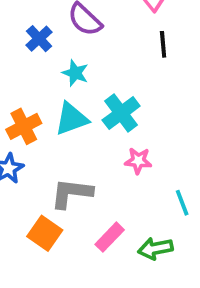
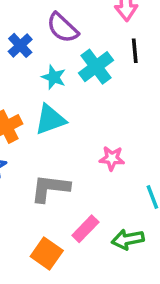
cyan cross: (121, 113) -> (96, 67), moved
orange square: (45, 233) -> (47, 253), moved

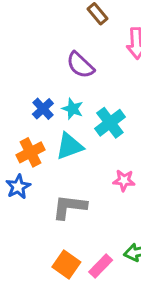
blue cross: (20, 45) -> (43, 109), moved
cyan cross: (96, 67) -> (110, 123), moved
pink rectangle: (85, 229) -> (101, 266), moved

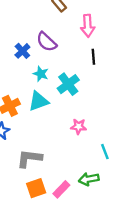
blue cross: (43, 109) -> (22, 51), moved
gray L-shape: (69, 207) -> (29, 158), moved
orange square: (66, 265) -> (36, 188), turned 36

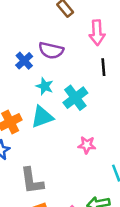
purple semicircle: (46, 42) -> (51, 50), turned -30
gray L-shape: (29, 158) -> (32, 181), turned -105

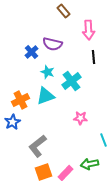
gray L-shape: (32, 181) -> (38, 146), turned 60

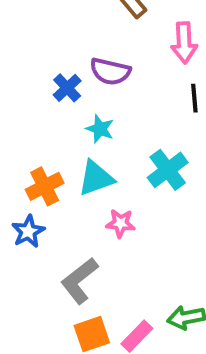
cyan cross: (72, 81) -> (168, 170), moved
pink star: (80, 118) -> (120, 223), moved

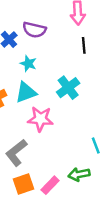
pink star: (120, 223) -> (40, 119), size x1.5

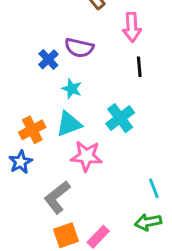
green arrow: (79, 174) -> (148, 222), moved

